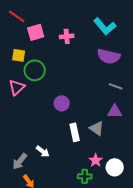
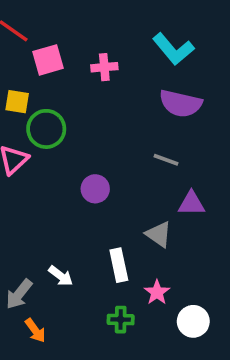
gray line: (116, 86) -> (166, 160), moved
white rectangle: (75, 132) -> (119, 265), moved
white circle: (115, 167) -> (193, 321), moved
green cross: (85, 176) -> (121, 320), moved

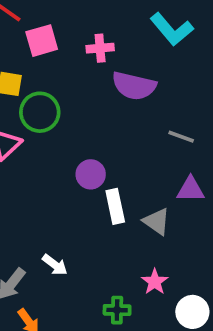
purple semicircle: (181, 103) -> (134, 86), moved
gray line: (166, 160) -> (181, 137), moved
white rectangle: (119, 265) -> (115, 206), moved

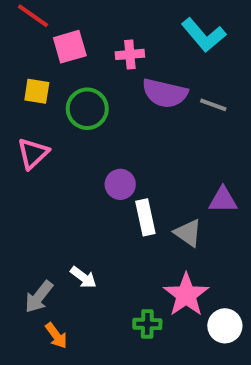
green circle: (40, 112) -> (87, 109), moved
gray line: (181, 137) -> (213, 105), moved
pink star: (155, 282) -> (186, 295), size x1.6

